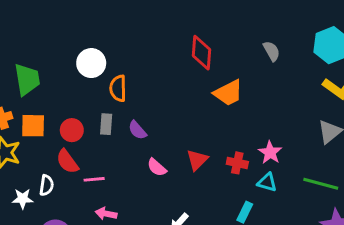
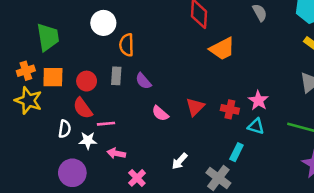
white star: (23, 199) -> (88, 140), moved

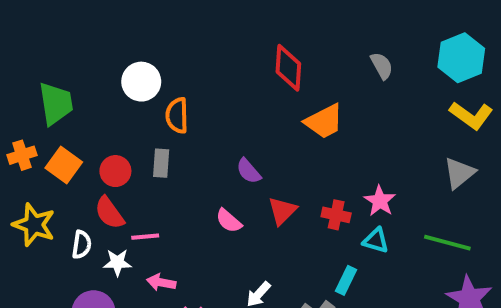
orange square: (53, 77) -> (64, 165), turned 35
purple semicircle: (143, 81) -> (249, 171), moved
yellow star: (28, 100) -> (34, 225), moved

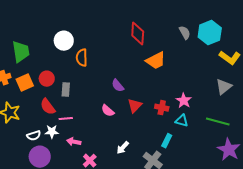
cyan hexagon: (461, 58) -> (210, 33), moved
gray rectangle: (161, 163) -> (66, 90), moved
orange square: (64, 165) -> (25, 83), turned 30
red circle: (115, 171) -> (47, 79), moved
white semicircle: (82, 245) -> (34, 136), moved, turned 64

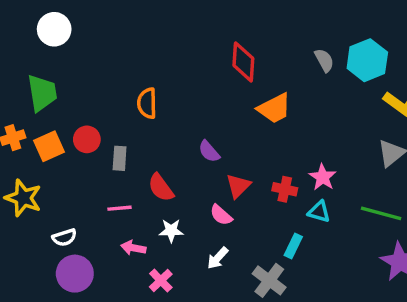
white circle: (64, 41) -> (54, 29), moved
red semicircle: (48, 107) -> (161, 188), moved
pink semicircle: (108, 111) -> (221, 215), moved
white star: (52, 132) -> (171, 231), moved

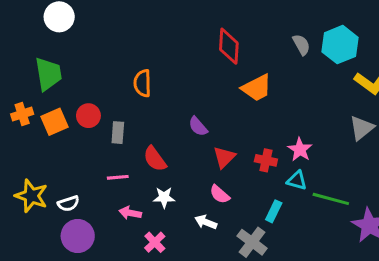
yellow star: (23, 198) -> (31, 196), moved
green line: (381, 213) -> (331, 199), moved
pink semicircle: (221, 215) -> (220, 194), moved
white arrow: (218, 258) -> (206, 222), turned 70

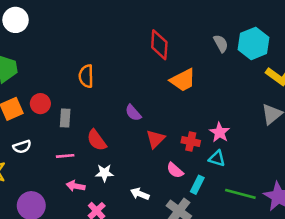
pink semicircle: (220, 194) -> (175, 170), moved
green line: (331, 199) -> (240, 194), moved
white semicircle: (68, 204) -> (22, 147), moved

